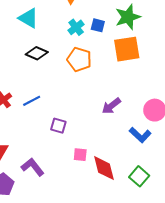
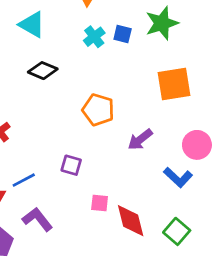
orange square: (127, 49) -> (174, 84), moved
orange pentagon: (79, 59) -> (98, 110), moved
blue line: (32, 101) -> (24, 180), moved

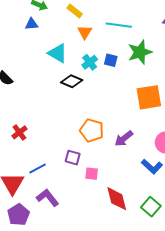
cyan triangle: (32, 25) -> (58, 53), moved
black diamond: (43, 71) -> (72, 81), moved
orange pentagon: (98, 110) -> (92, 130), moved
pink square: (100, 203) -> (92, 174), moved

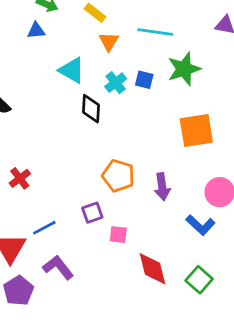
black diamond: (72, 81) -> (91, 109), turned 70
purple arrow: (124, 138) -> (162, 187), turned -60
purple square: (73, 158) -> (92, 213), turned -35

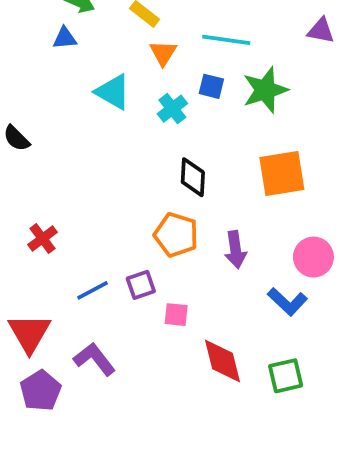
blue square: (144, 80) -> (211, 86), moved
black diamond: (91, 109) -> (193, 177), moved
blue line: (44, 228) -> (93, 290), moved
green square: (199, 280) -> (286, 376), turned 36

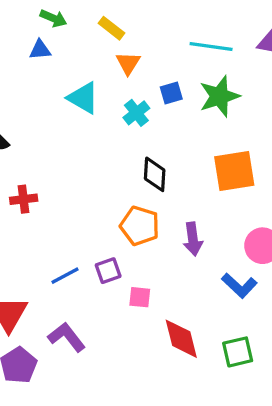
cyan line: (226, 40) -> (211, 46), moved
blue square: (211, 86) -> (171, 93), turned -30
red cross: (42, 238) -> (24, 199), moved, turned 30

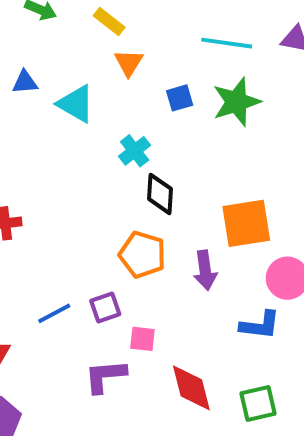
blue triangle: (40, 50) -> (25, 82), moved
cyan cross: (136, 113) -> (135, 151), moved
orange square: (234, 171) -> (246, 223), moved
blue L-shape: (239, 286) -> (260, 325), turned -36
purple L-shape: (67, 337) -> (105, 376), moved, turned -57

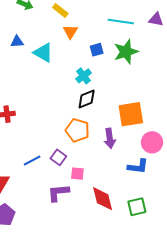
cyan cross: (135, 151) -> (84, 76), moved
black diamond: (160, 194) -> (87, 99), turned 65
purple square: (105, 308) -> (58, 157), turned -35

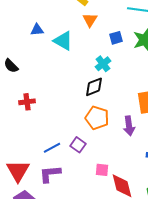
black diamond: (87, 99) -> (94, 87), moved
pink square: (77, 174) -> (102, 170), moved
purple L-shape: (58, 193) -> (50, 174), moved

